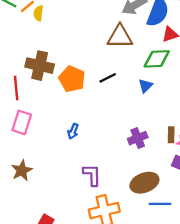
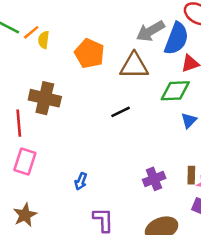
orange pentagon: (72, 79) -> (90, 53), moved
blue triangle: (146, 86) -> (189, 121), moved
blue arrow: (73, 131) -> (81, 181), moved

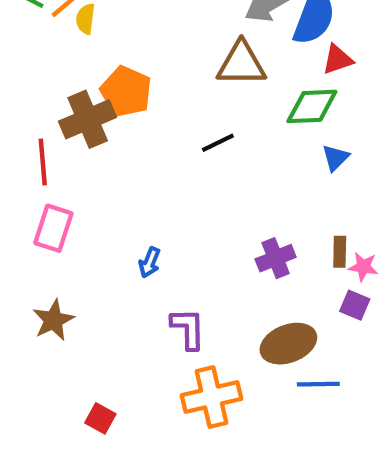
orange pentagon: (90, 53) -> (126, 91), moved
brown cross: (45, 98) -> (88, 119), turned -36

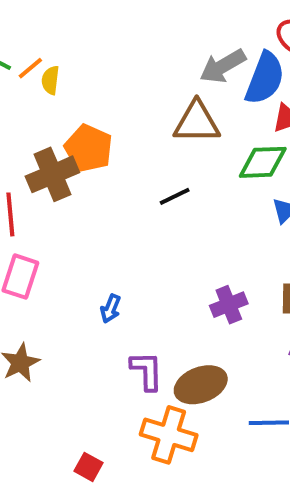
brown ellipse: (288, 344) -> (201, 385), moved
orange cross: (212, 397) -> (169, 435), turned 30
red square: (100, 418) -> (88, 467), moved

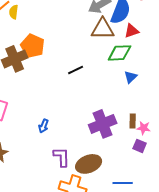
brown triangle: (197, 122) -> (103, 29), moved
purple cross: (229, 305) -> (103, 124), size x1.5

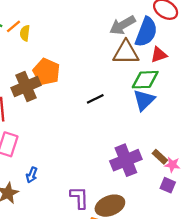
blue triangle: (131, 77) -> (144, 100), moved, size x1.5
brown rectangle: (133, 121) -> (160, 157), turned -48
blue arrow: (44, 126) -> (32, 175), moved

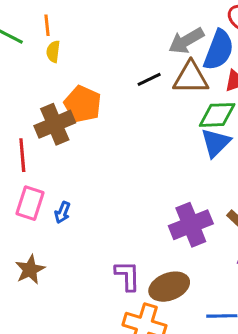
orange line: (14, 26) -> (47, 25), moved, turned -56
black line: (95, 99) -> (149, 79), moved
blue arrow: (32, 175) -> (62, 212), moved

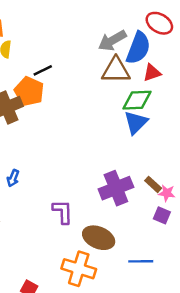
black line: (149, 79) -> (43, 70), moved
purple L-shape: (127, 276) -> (63, 212), moved
brown ellipse: (169, 287) -> (99, 238), turned 44

